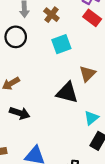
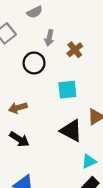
cyan square: (61, 44) -> (67, 90), moved

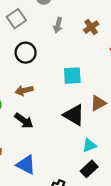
brown cross: (75, 50) -> (91, 27), moved
black circle: (34, 63) -> (26, 53), moved

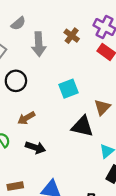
gray arrow: (58, 25) -> (39, 44), size x1.5

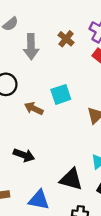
brown arrow: (26, 118) -> (34, 108), moved, turned 54
black triangle: (82, 126) -> (71, 179), moved

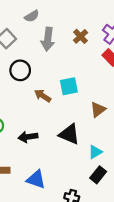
black arrow: (24, 155) -> (28, 137), turned 144
black triangle: (71, 179) -> (69, 134), moved

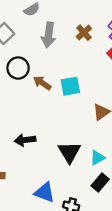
brown arrow: (43, 96) -> (42, 83), moved
black triangle: (69, 134) -> (69, 152), moved, turned 35
blue triangle: (36, 179) -> (45, 192), moved

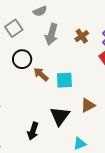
black arrow: (25, 140) -> (33, 131), moved, turned -72
black triangle: (69, 152) -> (60, 116), moved

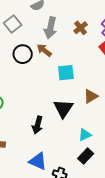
brown arrow: (41, 74) -> (44, 50), moved

